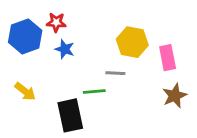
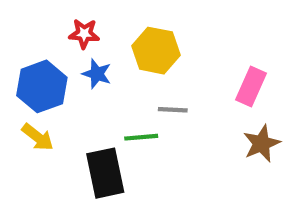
blue hexagon: (25, 36) -> (42, 86), moved
yellow hexagon: (132, 42) -> (156, 51), moved
pink rectangle: (168, 58) -> (251, 86), turned 35

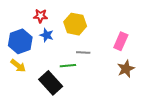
black rectangle: (105, 173) -> (51, 83), turned -30

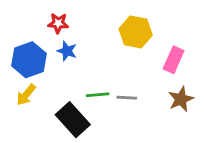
yellow hexagon: (75, 24) -> (136, 32), moved
gray line: (83, 52) -> (127, 98), moved
yellow arrow: (18, 66) -> (26, 95), turned 91

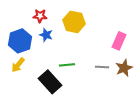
yellow hexagon: (136, 32) -> (74, 22), moved
gray line: (127, 98) -> (102, 67), moved

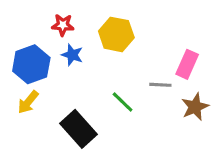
green line: (67, 65) -> (123, 102), moved, turned 49
gray line: (102, 67) -> (160, 85), moved

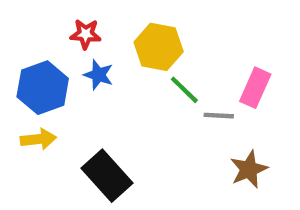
yellow arrow: (28, 102) -> (38, 139), turned -135
green line: (123, 102) -> (184, 90), moved
brown star: (195, 107) -> (249, 169), moved

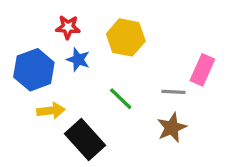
green line: (184, 90) -> (121, 99), moved
yellow arrow: (38, 139) -> (51, 111), moved
brown star: (249, 169) -> (172, 128), moved

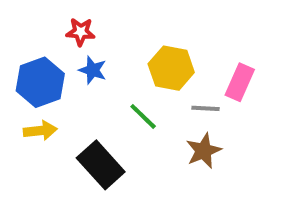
yellow hexagon: (126, 37) -> (171, 68), moved
yellow arrow: (51, 111) -> (40, 131), moved

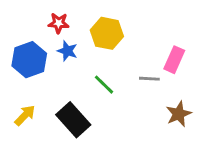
yellow hexagon: (171, 68) -> (107, 33), moved
yellow arrow: (40, 131) -> (25, 115), moved, turned -40
brown star: (203, 151) -> (179, 114), moved

